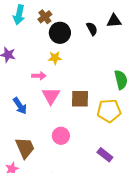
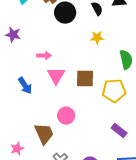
yellow star: (55, 58) -> (97, 38), moved
brown trapezoid: (25, 148) -> (44, 134), moved
purple rectangle: (105, 155) -> (119, 131), moved

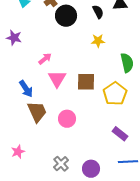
pink arrow: (44, 56) -> (45, 59), turned -40
yellow pentagon: (114, 91) -> (115, 94), turned -30
brown trapezoid: (44, 134) -> (37, 112), moved

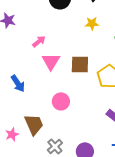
blue arrow: (26, 89) -> (18, 83), moved
brown trapezoid: (37, 112) -> (34, 124), moved

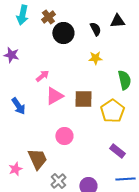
pink triangle: (51, 61) -> (54, 96), turned 30
blue arrow: (18, 83) -> (18, 106), moved

